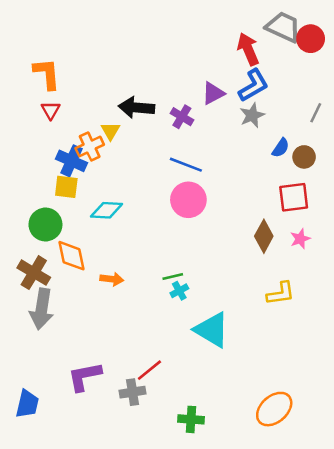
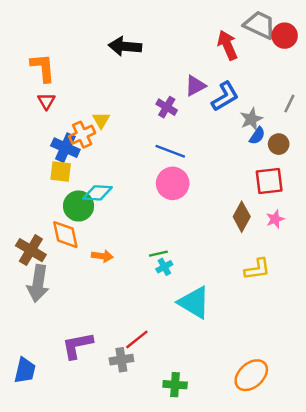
blue L-shape: (253, 85) -> (225, 96), moved
black arrow: (136, 108) -> (125, 46), moved
gray star: (252, 115) -> (251, 119), moved
green circle: (45, 224) -> (79, 206), moved

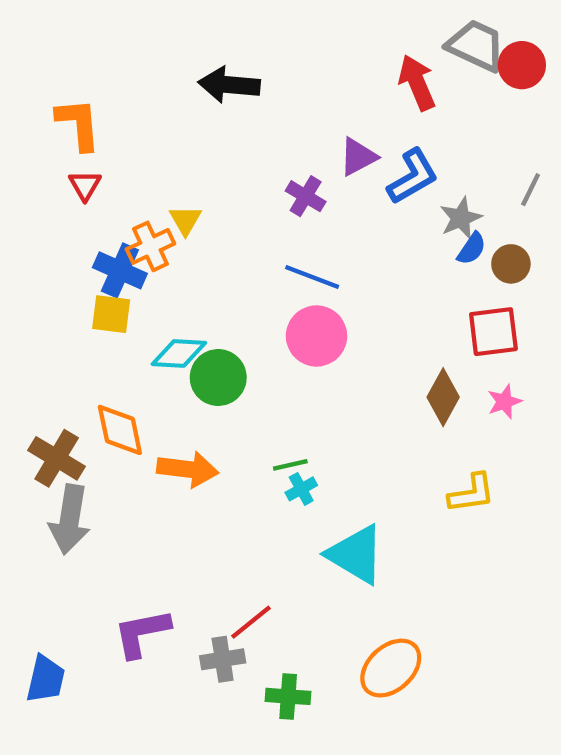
green circle: (79, 206) -> (218, 378), moved
orange arrow: (102, 256) -> (188, 469), size x1.5
orange ellipse: (251, 375) -> (391, 668), moved
green cross: (175, 385) -> (288, 696), moved

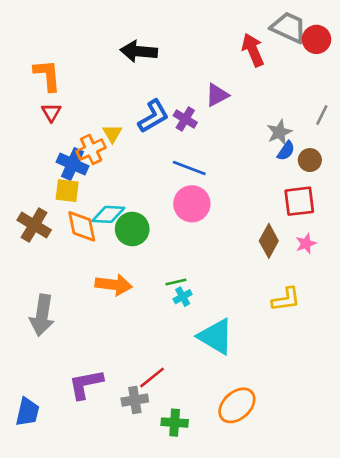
blue L-shape: (413, 177) -> (153, 116), moved
orange diamond: (120, 430) -> (82, 226), moved
brown cross: (57, 458) -> (34, 225), moved

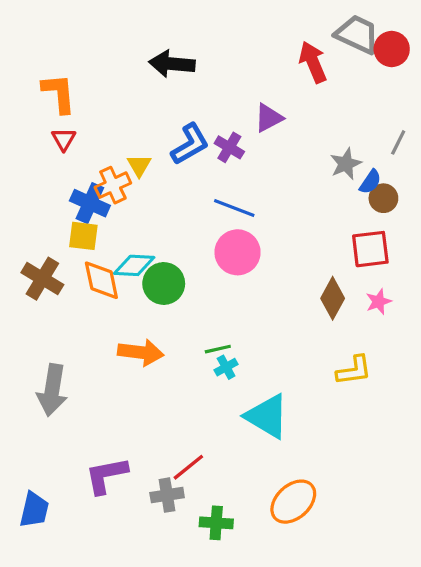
blue semicircle: (286, 151) -> (370, 182), moved

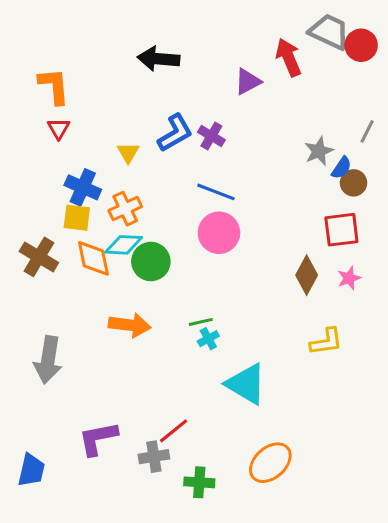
purple triangle: (269, 118) -> (248, 82), moved
orange cross: (113, 185) -> (125, 209), moved

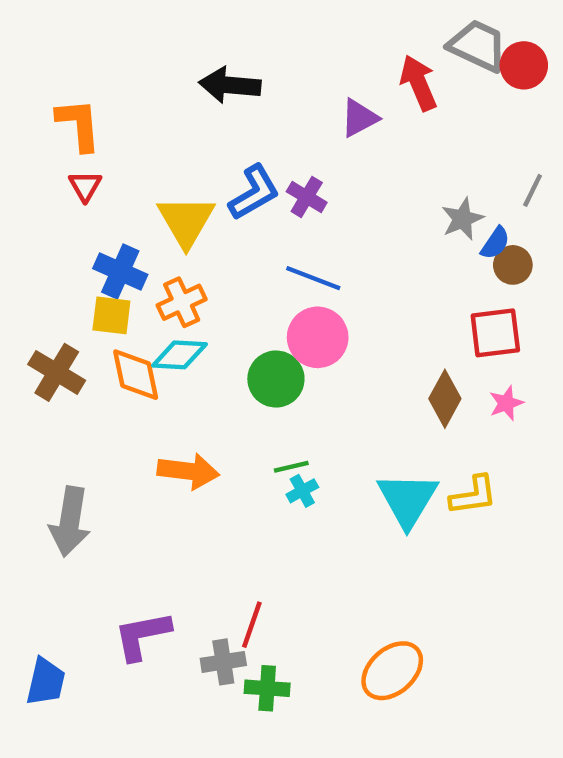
yellow triangle: (128, 153) -> (186, 221), size x1.8
green circle: (151, 262) -> (276, 379), moved
cyan triangle: (246, 384) -> (408, 500), moved, turned 30
red line: (174, 431) -> (252, 625), turned -32
green cross: (199, 482) -> (267, 688), moved

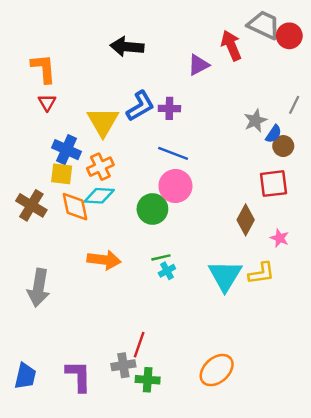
purple cross: (307, 197) -> (169, 108), turned -30
pink star: (506, 403) -> (280, 238), moved, turned -30
purple L-shape: (142, 636) -> (79, 376), moved, turned 100

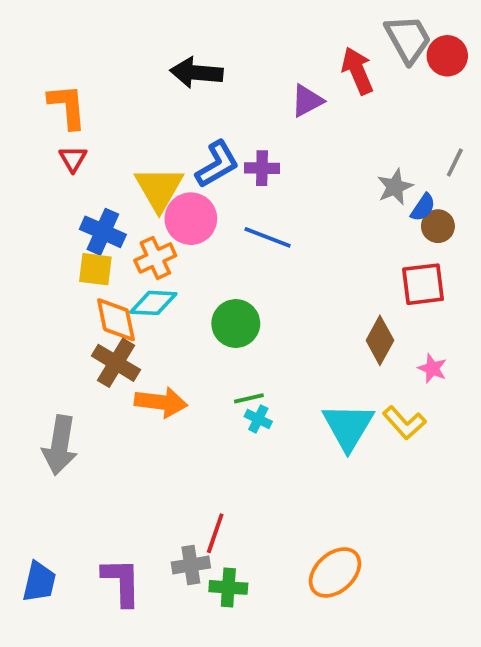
gray trapezoid: (264, 25) -> (408, 39), turned 36
pink circle: (175, 186) -> (191, 219), moved
brown cross: (31, 205) -> (116, 363), moved
cyan cross: (167, 271) -> (258, 419), turned -35
yellow L-shape: (261, 273) -> (404, 423), turned 56

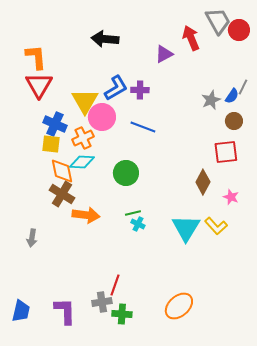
red triangle: (73, 159) -> (39, 85), size x1.8
blue semicircle: (423, 207) -> (232, 96), moved
gray arrow: (60, 445) -> (32, 238), size x0.6

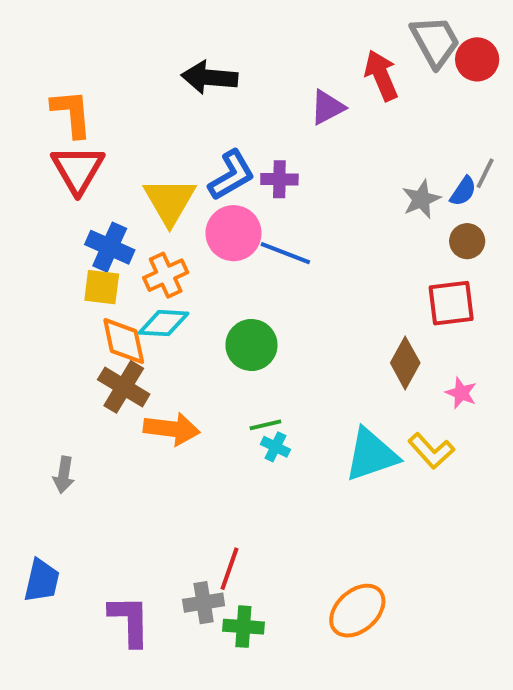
pink circle: (102, 117) -> (233, 233), moved
cyan triangle: (186, 228) -> (371, 455), turned 40
blue trapezoid: (21, 311) -> (42, 581), moved

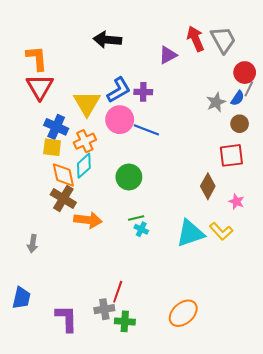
gray trapezoid: (435, 41) -> (223, 40), moved
red circle: (477, 59) -> (245, 73), moved
cyan diamond: (164, 323) -> (84, 166), turned -45

